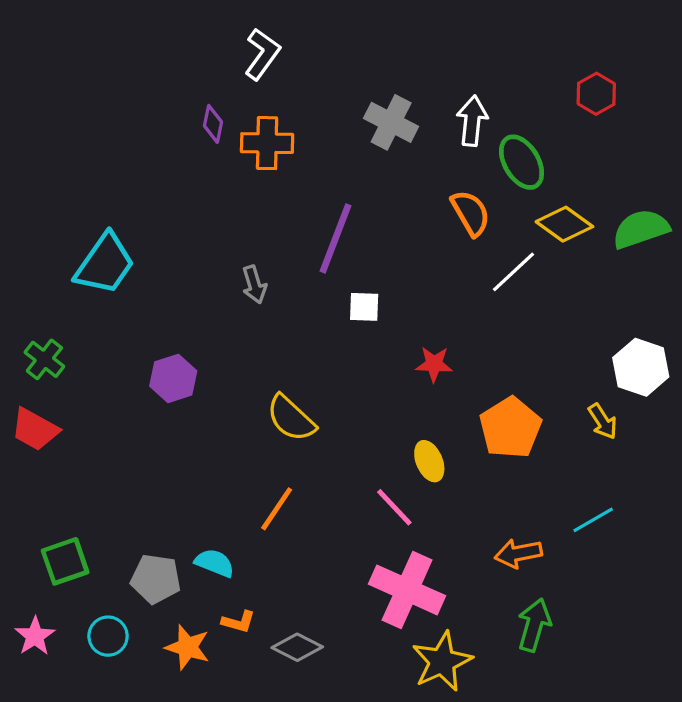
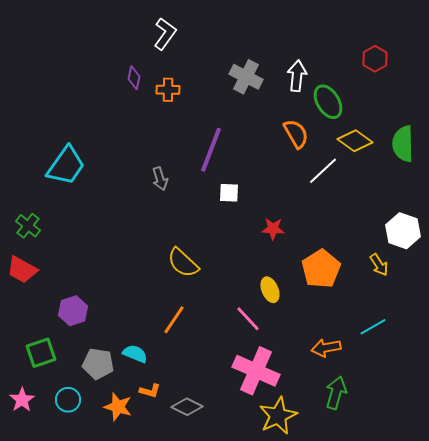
orange cross: (267, 143) -> (168, 90), size x0.7
green semicircle: (641, 229) -> (403, 144), turned -72
purple hexagon: (173, 378) -> (73, 311), moved

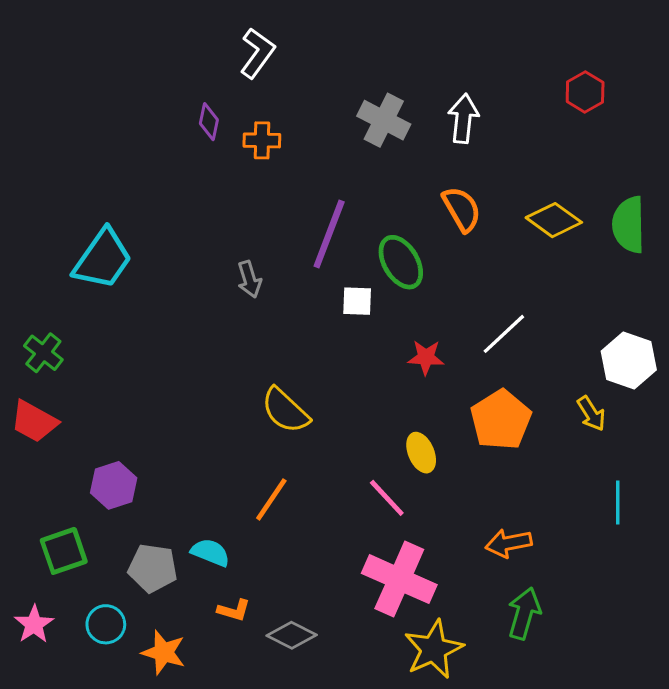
green ellipse: (328, 102) -> (401, 262), moved
white line: (323, 171) -> (504, 334), moved
cyan line: (373, 327) -> (618, 503), moved, turned -60
orange star: (118, 407) -> (164, 652), moved

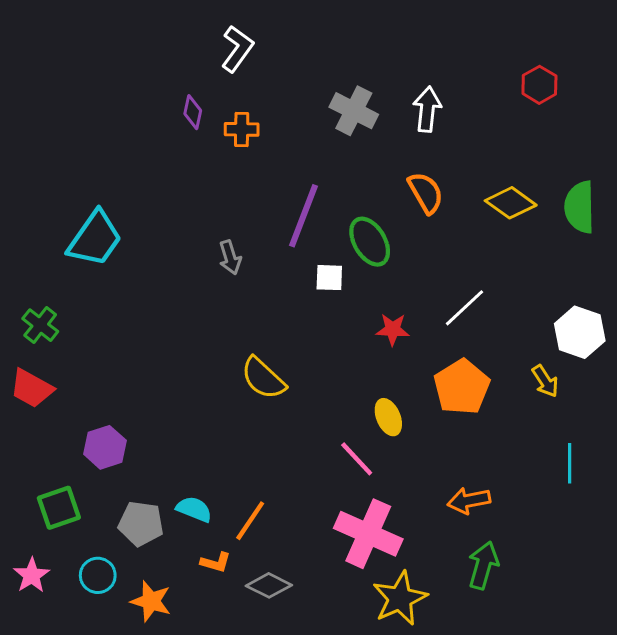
orange line: (271, 499) -> (250, 521), moved

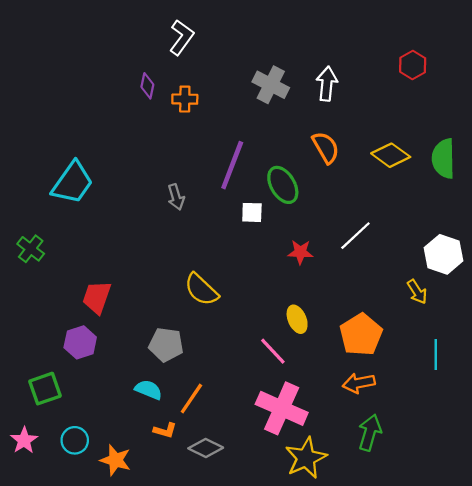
orange pentagon: (462, 387) -> (361, 335), moved
red trapezoid: (32, 388) -> (97, 297), moved, turned 80
gray pentagon: (141, 524) -> (166, 345), moved

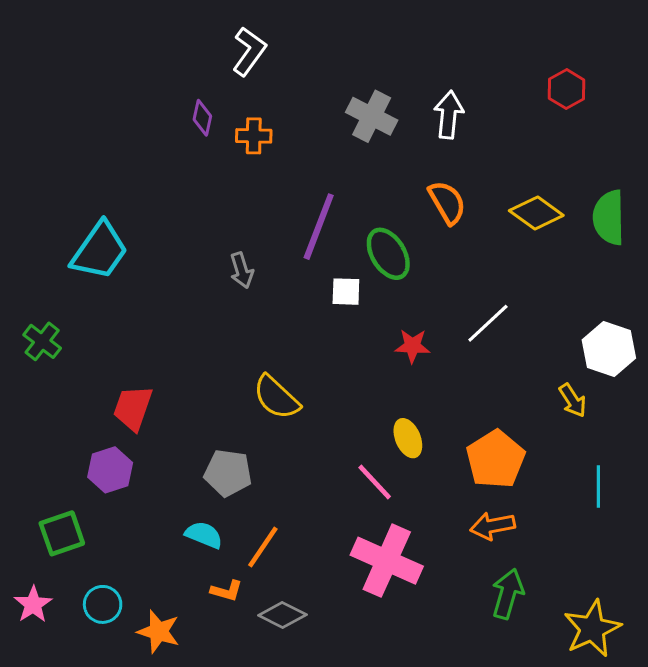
yellow star: (306, 458) -> (592, 629), moved

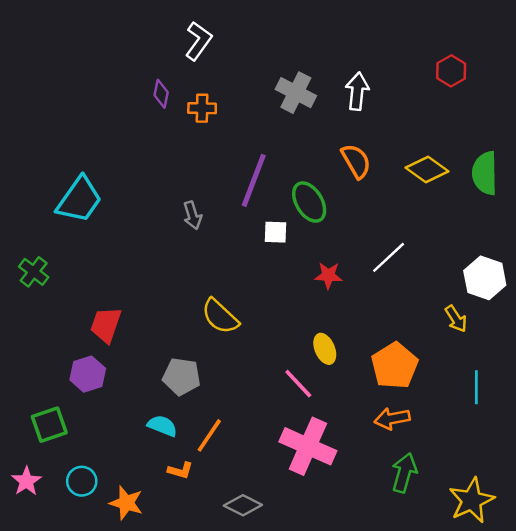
gray diamond: (282, 615) -> (243, 505), moved

